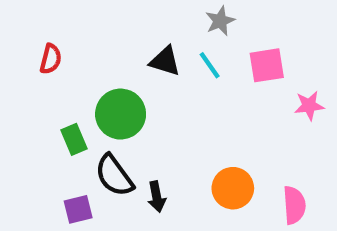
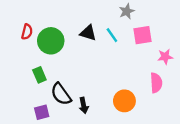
gray star: (220, 21) -> (127, 11), moved
green circle: (121, 114) -> (51, 41), moved
pink semicircle: (294, 205) -> (156, 83), moved

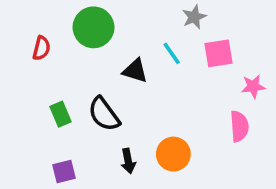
black triangle: (88, 33) -> (135, 71), moved
green circle: (51, 41) -> (94, 27), moved
black semicircle: (61, 94) -> (104, 114), moved
orange circle: (124, 101) -> (173, 154), moved

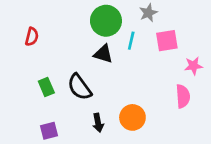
green circle: (94, 27) -> (106, 21), moved
cyan line: (172, 53) -> (131, 41), turned 48

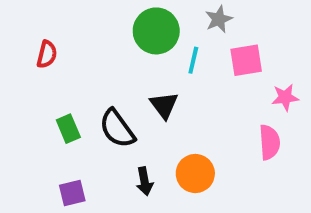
black triangle: (103, 54) -> (164, 105), moved, turned 36

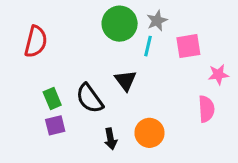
gray star: (219, 19) -> (157, 21), moved
red semicircle: (47, 54) -> (36, 42), size x1.5
purple square: (72, 193) -> (55, 125), moved

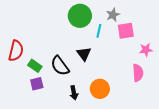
gray star: (157, 21) -> (113, 15), moved
red semicircle: (36, 42) -> (16, 51), moved
green rectangle: (52, 98) -> (35, 66), turned -32

